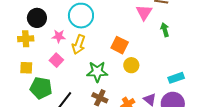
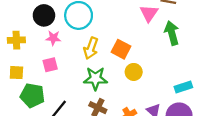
black circle: (37, 18) -> (44, 15), moved
green arrow: (165, 30) -> (172, 33), size x1.5
yellow arrow: (79, 44) -> (91, 48), moved
pink square: (56, 60) -> (50, 65), turned 32

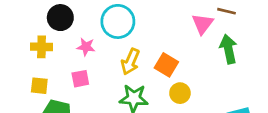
black circle: (44, 15) -> (60, 18), moved

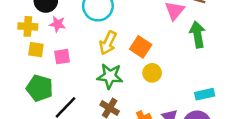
pink star: (86, 47) -> (58, 24), moved
yellow square: (39, 86) -> (36, 50), moved

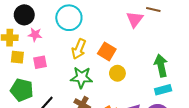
green arrow: (197, 34) -> (161, 66), moved

